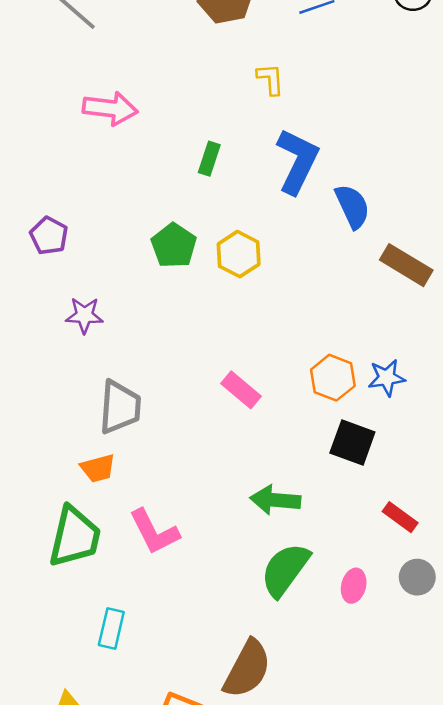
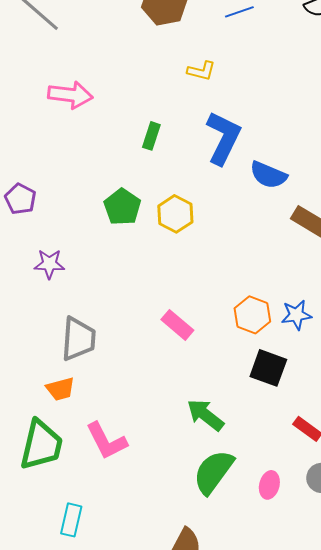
yellow L-shape: (270, 79) -> (201, 71), turned 108
blue semicircle: (352, 206) -> (268, 175), turned 138
green arrow: (275, 500) -> (205, 415), turned 33

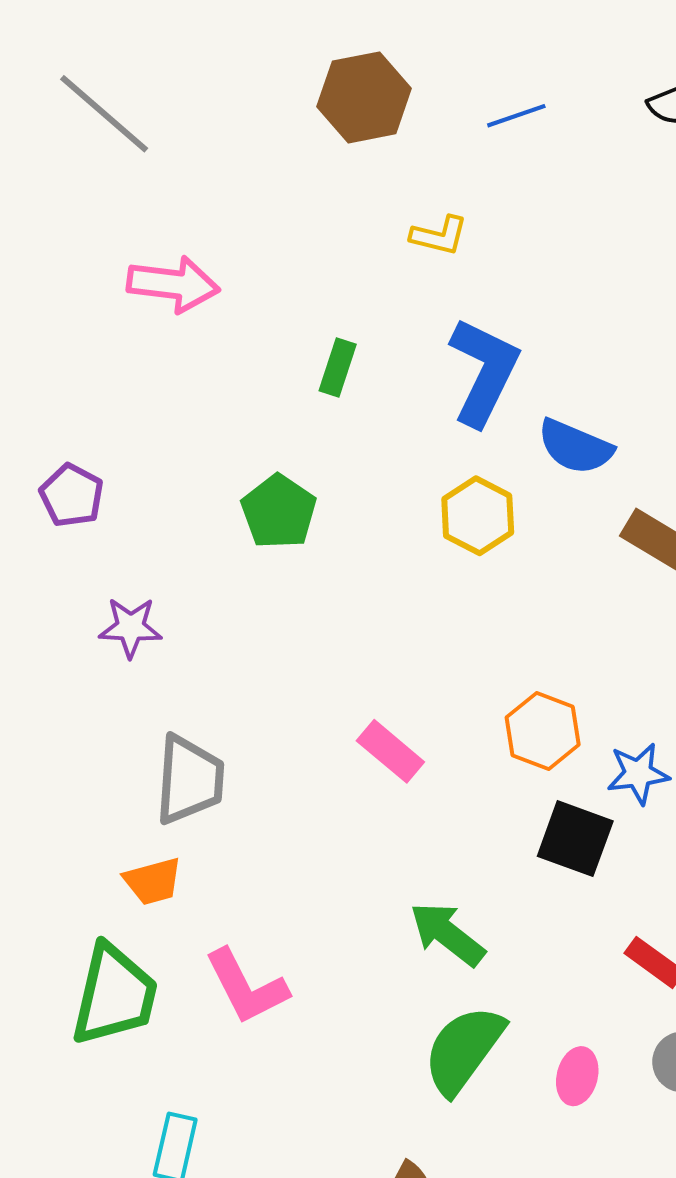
yellow hexagon: (175, 214) -> (478, 516), moved
blue star: (296, 315) -> (638, 774), moved

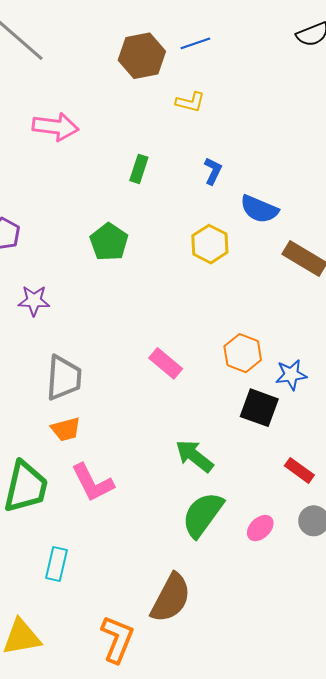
brown hexagon: (364, 97) -> (142, 56), moved
blue line: (516, 116) -> (195, 43), moved
blue L-shape: (484, 372) -> (213, 171), size x0.5
orange trapezoid: (153, 881) -> (66, 429), moved
pink ellipse: (577, 1076) -> (260, 528), turned 32

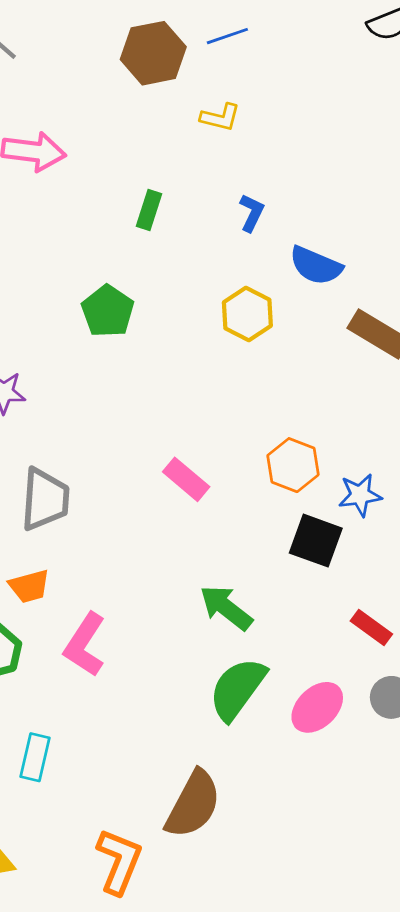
orange trapezoid: (66, 429) -> (29, 586), moved
pink L-shape: (93, 483) -> (85, 645), turned 60
pink ellipse: (260, 528) -> (317, 707), size x1.4

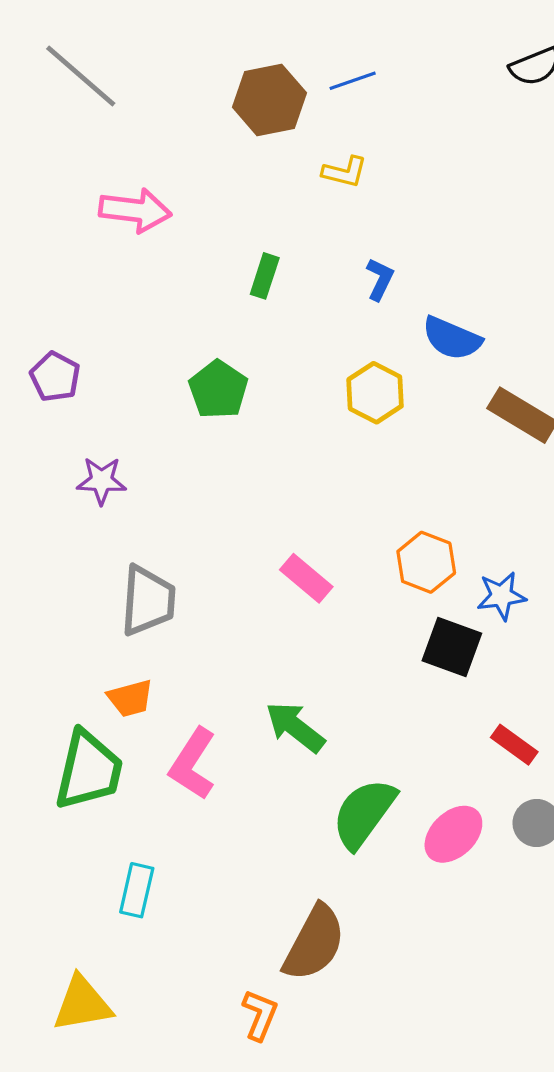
green arrow: (226, 608) -> (295, 727), moved
orange L-shape: (119, 861) -> (260, 1015), moved, size x0.7

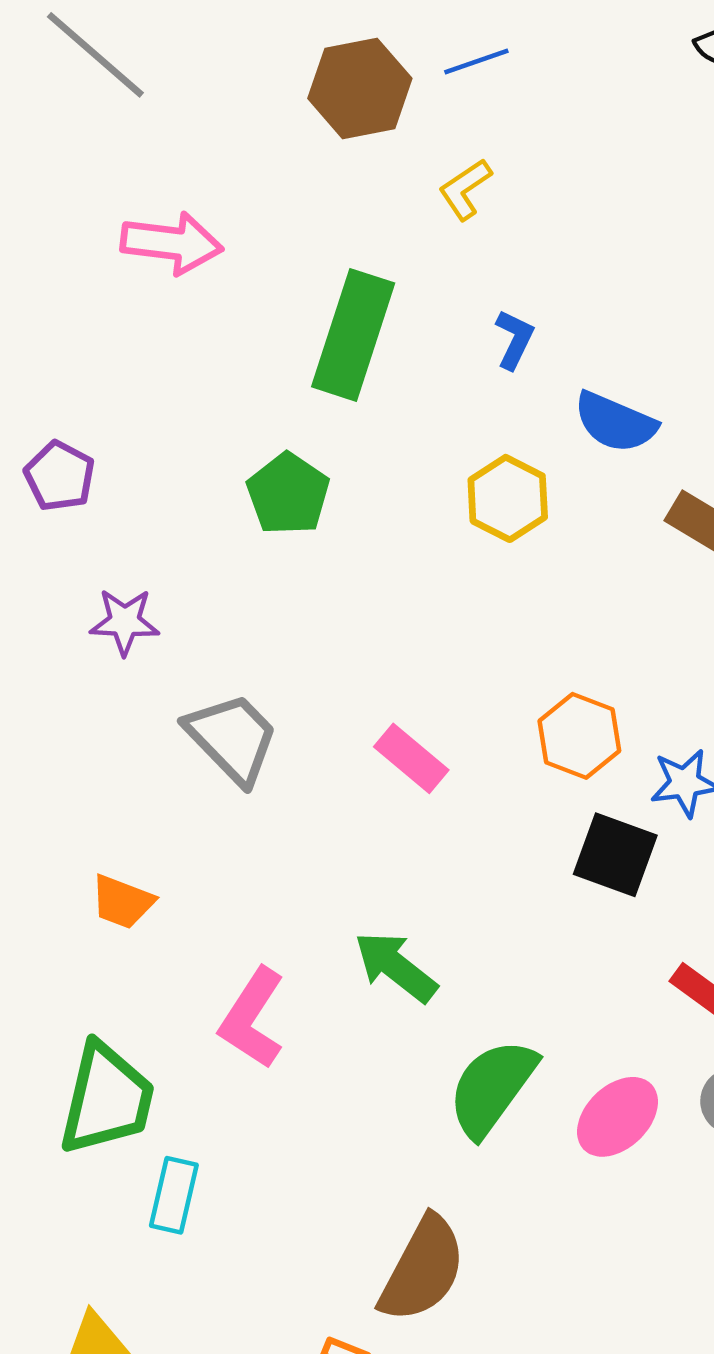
yellow L-shape: (345, 172) -> (465, 189), turned 132
green rectangle: (265, 276) -> (353, 335), size x2.0
gray trapezoid: (148, 601) -> (232, 738), moved, turned -48
orange trapezoid: (130, 698) -> (122, 902), moved, turned 36
green trapezoid: (89, 770) -> (107, 1099), moved

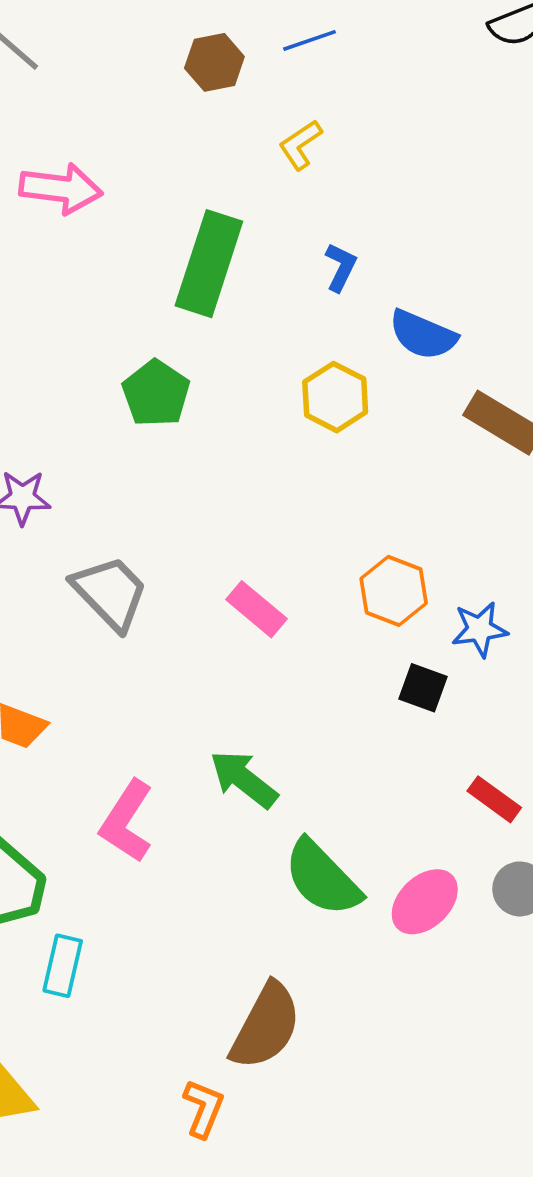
brown hexagon: (360, 88) -> (214, 62), size x0.7
black square: (615, 855) -> (423, 688), size x0.7
green semicircle: (492, 1088) -> (322, 878), turned -80

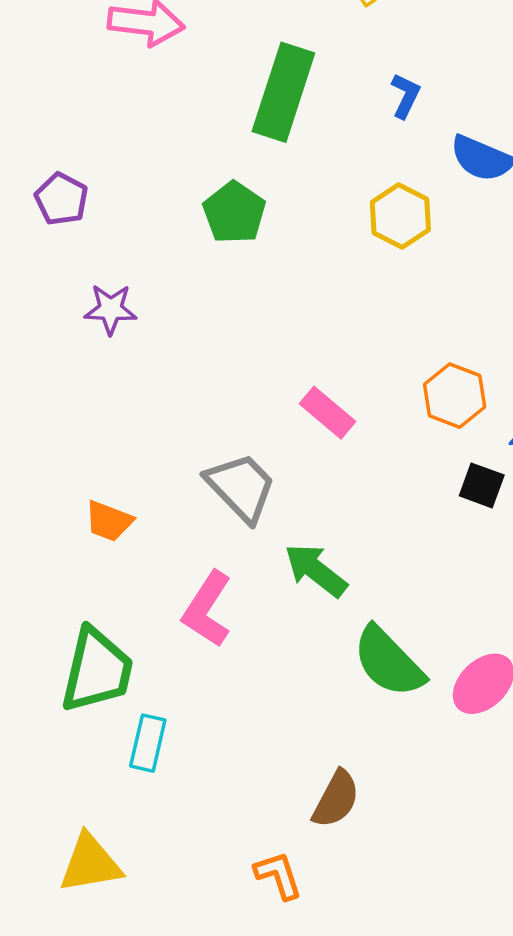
gray trapezoid: (110, 593) -> (241, 487), moved
brown semicircle: (266, 1026) -> (336, 799), size x0.7
orange L-shape: (203, 1108) -> (278, 875), turned -40

